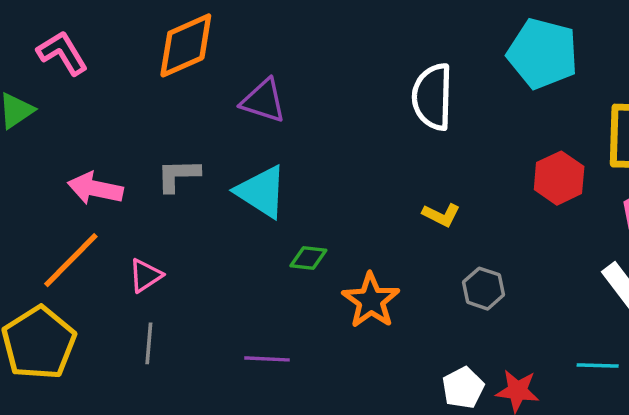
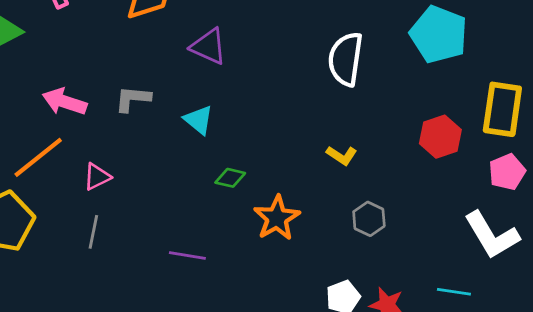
cyan triangle: (261, 192) -> (199, 120), size x0.7

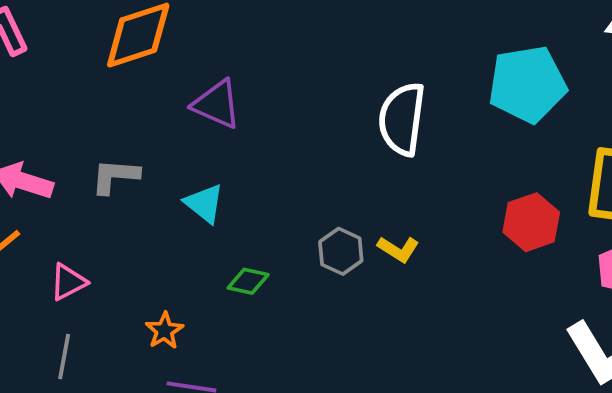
cyan pentagon: (439, 34) -> (527, 84), turned -30
orange star: (277, 218) -> (164, 331), moved, size x0.6
gray hexagon: (369, 219) -> (341, 251), moved

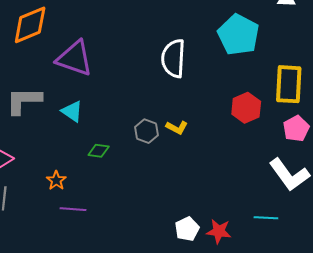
cyan pentagon: (527, 84) -> (238, 35), turned -30
purple triangle: (217, 104) -> (75, 58), size x1.4
gray L-shape: (115, 176) -> (24, 101), size x1.4

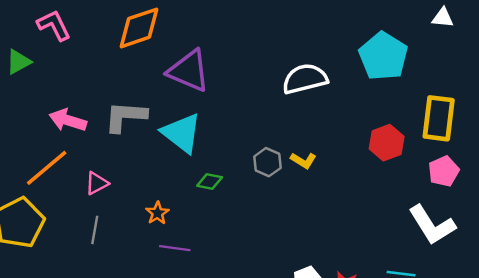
white semicircle: (173, 58) -> (305, 79), turned 69
cyan triangle: (72, 111) -> (182, 133), size x1.6

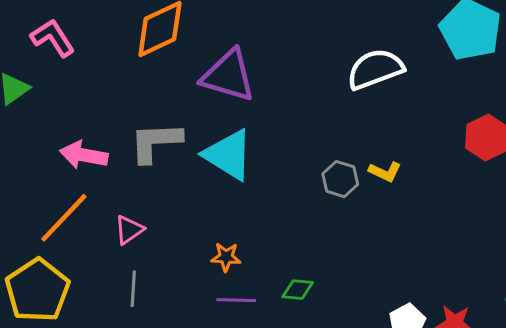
green diamond: (210, 182) -> (298, 290), moved
orange star: (157, 213) -> (226, 257), moved, turned -30

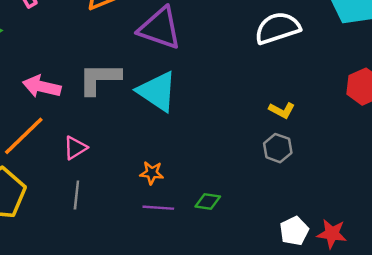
gray hexagon: (340, 179) -> (278, 148), moved

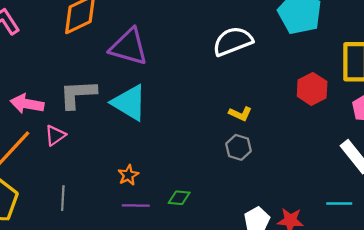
pink triangle: (75, 148) -> (55, 135), moved
orange star: (152, 173) -> (128, 175), turned -30

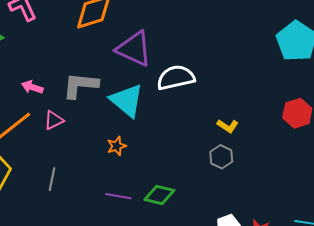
white semicircle: (233, 41) -> (176, 78), moved
pink arrow: (27, 104) -> (32, 87), size x0.7
orange star: (128, 175) -> (117, 146), moved
green diamond: (179, 198) -> (159, 195), size x1.4

